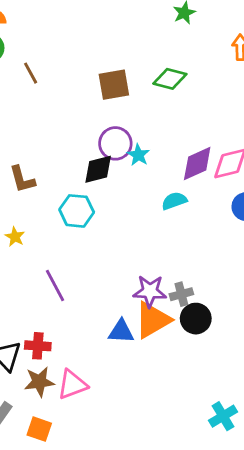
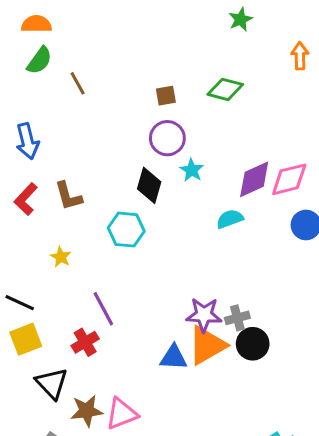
brown square: (114, 85) -> (166, 96), size x0.6
purple circle: (115, 143) -> (167, 138), moved
black diamond: (98, 169) -> (149, 185), turned -60
red cross: (38, 346) -> (85, 342), moved, turned -35

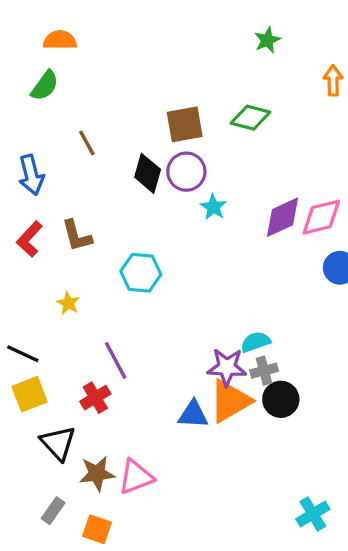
orange semicircle: (36, 24) -> (60, 40), moved
brown line: (78, 83) -> (87, 143), moved
brown square: (166, 96) -> (185, 124), size x1.6
black diamond: (149, 185) -> (148, 173), moved
cyan semicircle: (230, 219) -> (256, 342), moved

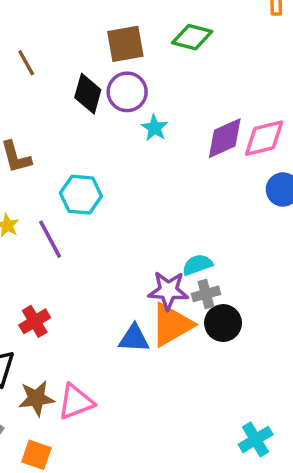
purple line: (116, 361) -> (50, 239), moved

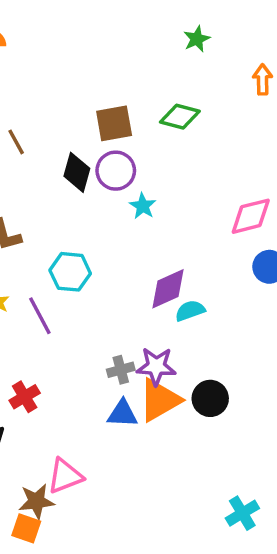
purple diamond: (225, 138) -> (168, 289), moved
cyan semicircle: (197, 265) -> (190, 311), moved
gray cross: (206, 294) -> (121, 370), moved
brown star: (36, 398) -> (36, 501), moved

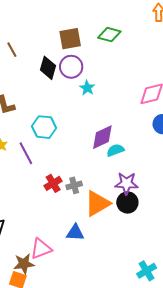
purple star: (156, 366) -> (126, 183), moved
red cross: (25, 397) -> (53, 183), moved
blue triangle: (122, 414) -> (75, 233), moved

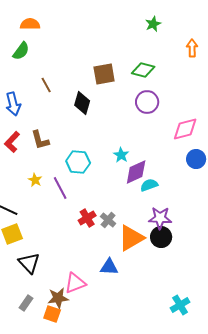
purple circle: (71, 67) -> (147, 102), moved
cyan star: (87, 88) -> (121, 155), moved
gray cross: (74, 185) -> (108, 220), turned -35

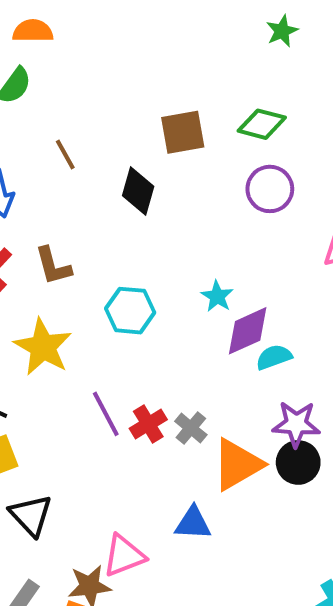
yellow star: (35, 180) -> (43, 347), size x2.0
purple line: (60, 188) -> (106, 414), moved

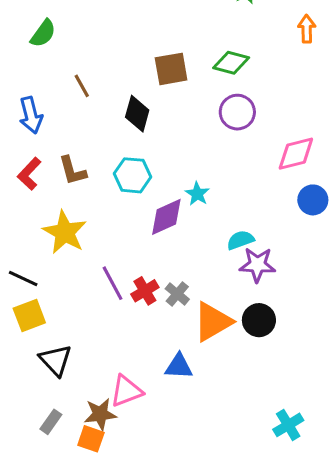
cyan hexagon: (130, 311) -> (133, 175), moved
purple diamond: (248, 331) -> (166, 217), moved
purple star: (296, 424) -> (257, 265), moved

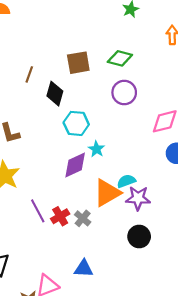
brown line: (82, 86) -> (29, 74), moved, turned 49
cyan hexagon: (133, 175) -> (76, 123), moved
orange triangle: (213, 322) -> (107, 193), moved

